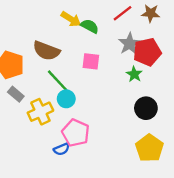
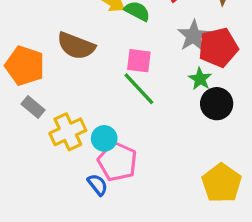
green line: (58, 81) -> (139, 89), moved
cyan circle: (66, 99) -> (104, 138), moved
black circle: (146, 108) -> (217, 104), moved
blue semicircle: (62, 149) -> (98, 185), turned -105

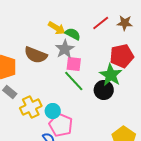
gray star: (193, 36) -> (65, 49), moved
green star: (200, 79) -> (111, 75), size x1.6
black circle: (217, 104) -> (104, 90), moved

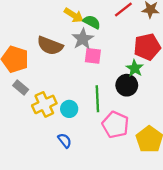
green star: (111, 75) -> (135, 68), size x0.7
green line: (74, 81) -> (97, 99), moved, turned 40
pink pentagon: (61, 125) -> (115, 125), moved

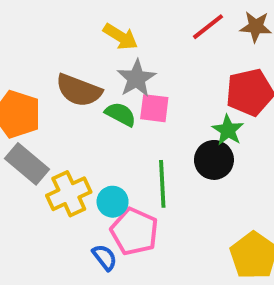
green semicircle: (92, 22) -> (120, 114), moved
gray rectangle: (21, 87) -> (27, 164), size x1.5
pink pentagon: (115, 125) -> (134, 232), moved

